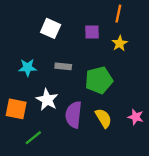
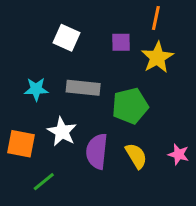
yellow star: (120, 43) -> (157, 57), size x1.5
gray rectangle: (63, 66) -> (83, 88), size x1.5

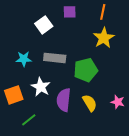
white square: (66, 38) -> (44, 25), turned 30
purple square: (121, 42) -> (70, 12), moved
orange square: (21, 144) -> (14, 95), turned -30

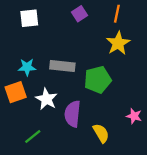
purple square: (70, 12) -> (79, 14), turned -32
white square: (44, 25) -> (29, 18), moved, turned 30
orange square: (14, 95) -> (16, 92), moved
yellow semicircle: (90, 103) -> (101, 133), moved

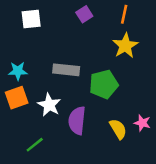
cyan star: (27, 67) -> (18, 71), moved
yellow semicircle: (101, 133) -> (118, 129), moved

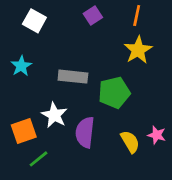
white square: (31, 19) -> (34, 21), turned 35
cyan star: (18, 71) -> (21, 66), moved, turned -30
orange square: (17, 98) -> (24, 131), moved

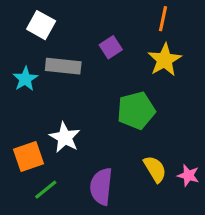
purple square: (93, 15) -> (111, 47), moved
gray rectangle: (73, 77) -> (63, 66), moved
purple semicircle: (85, 132) -> (101, 186), moved
pink star: (157, 135) -> (188, 175), moved

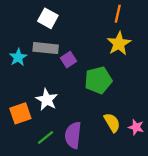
white square: (41, 25) -> (48, 18), moved
purple square: (111, 47) -> (68, 60), moved
green line: (46, 190) -> (46, 137), moved

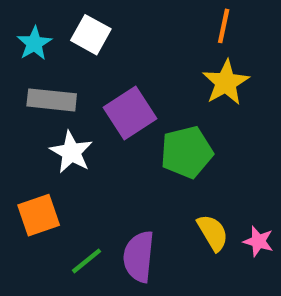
gray rectangle: (46, 48) -> (52, 100), moved
cyan star: (18, 57) -> (34, 43), moved
purple square: (68, 60) -> (130, 113), size x1.6
white star: (47, 100) -> (71, 152), moved

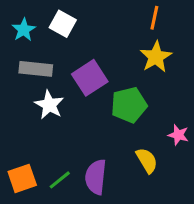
orange square: (39, 215) -> (22, 178), moved
pink star: (258, 241) -> (178, 135), moved

